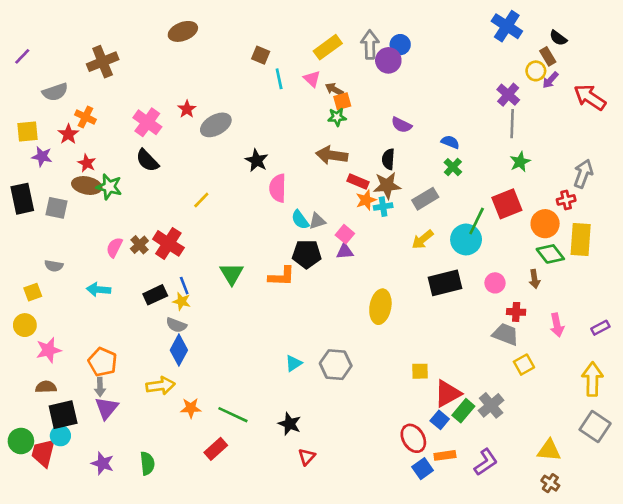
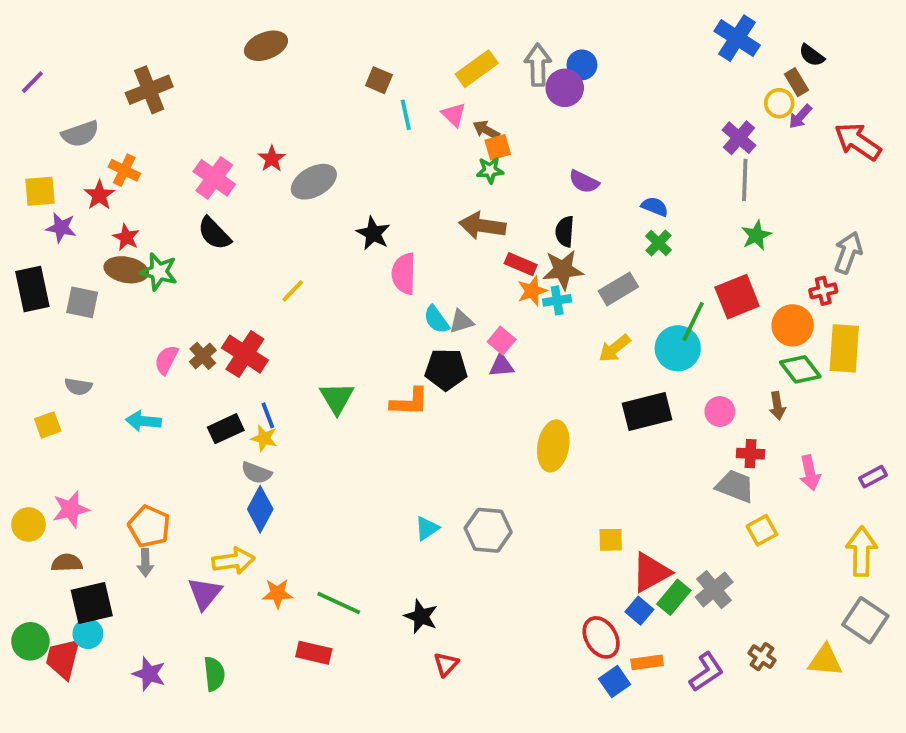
yellow circle: (25, 325) -> (29, 524), moved
purple triangle: (107, 408) -> (205, 593), moved
red rectangle: (216, 449) -> (314, 653), turned 55
yellow triangle: (549, 450) -> (825, 660), moved
brown cross: (550, 483) -> (762, 657), moved

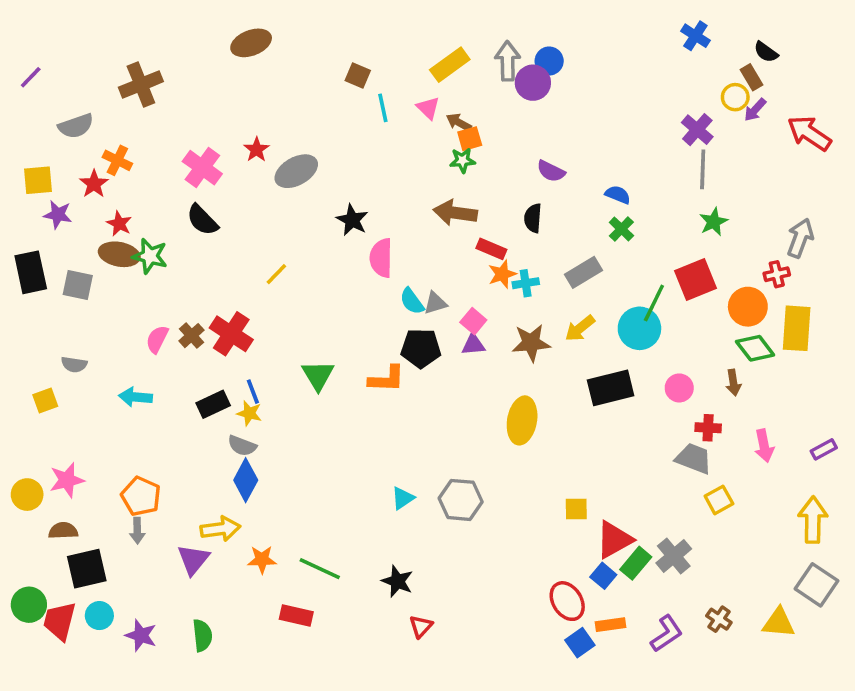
blue cross: (737, 38) -> (695, 36), size x0.7
brown star: (563, 270) -> (531, 343), moved
cyan circle: (88, 634) -> (99, 616), moved

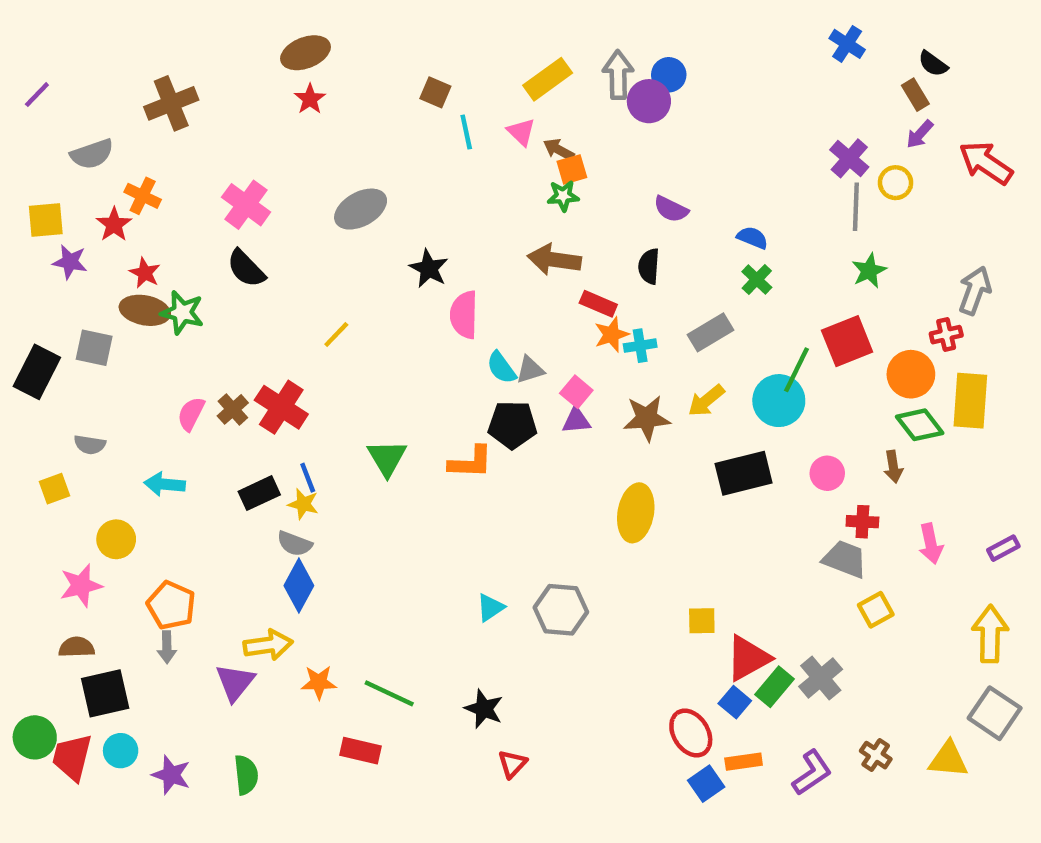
yellow circle: (735, 97) -> (896, 183), moved
red star: (257, 150) -> (310, 99), moved
black rectangle: (31, 272) -> (37, 372), moved, turned 39
yellow circle: (27, 495) -> (116, 539), moved

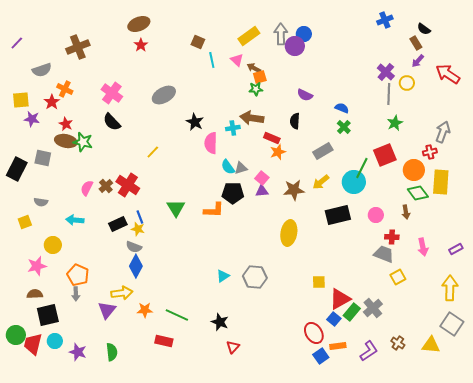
blue cross: (847, 44) -> (385, 20), turned 35
cyan cross: (640, 346) -> (233, 128), moved

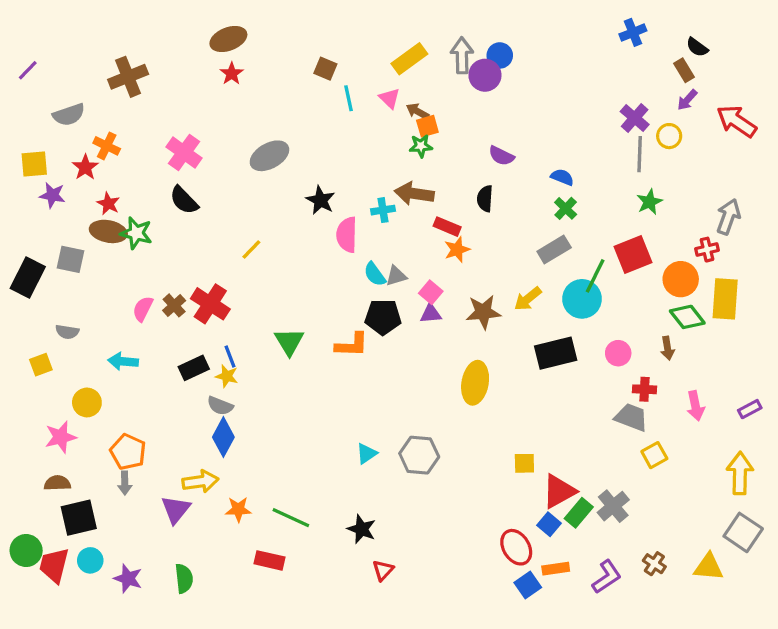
gray rectangle: (323, 151) -> (554, 250), moved

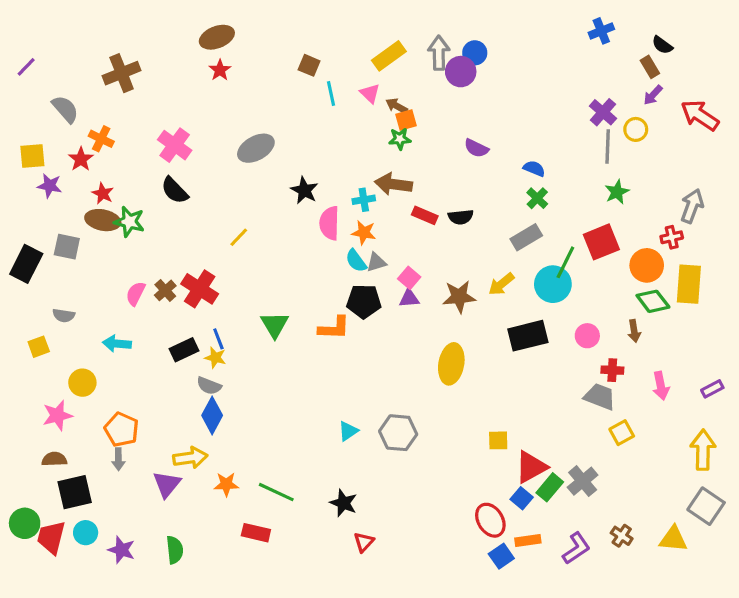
gray semicircle: (69, 115) -> (65, 109), turned -112
black semicircle: (485, 199) -> (461, 217), moved, turned -100
orange star: (457, 250) -> (364, 233), moved, turned 30

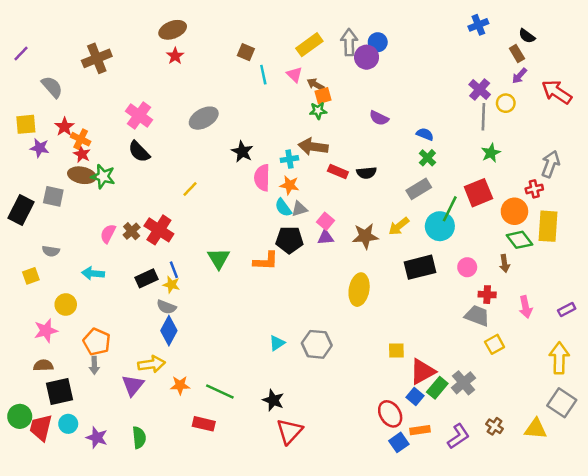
orange cross: (101, 139) -> (81, 139), moved
red triangle: (364, 542) -> (289, 431), size x1.6

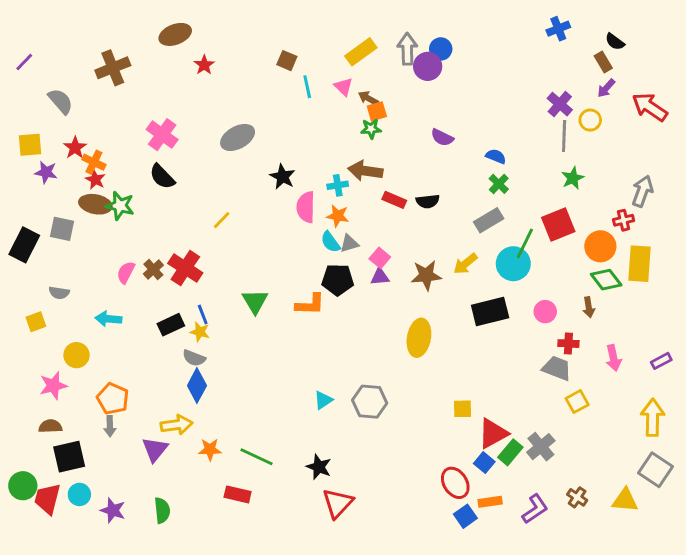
brown ellipse: (173, 30) -> (175, 34), moved

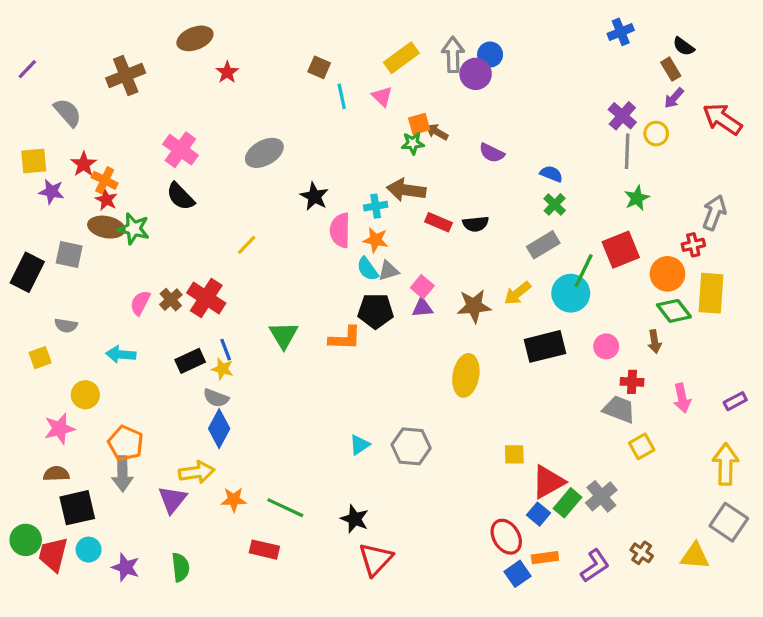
brown arrow: (368, 98) -> (437, 132), moved
gray arrow: (110, 426) -> (122, 474), size x1.5

